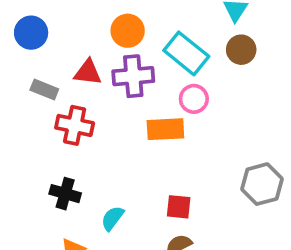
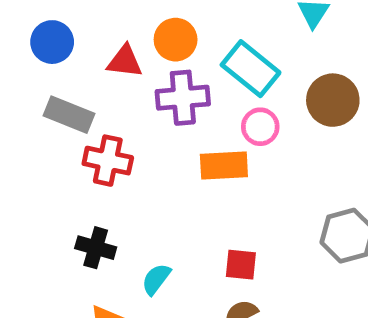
brown circle: (241, 50) -> (333, 100), moved, size x1.4
red triangle: (88, 72) -> (125, 61), moved
gray rectangle: (44, 89) -> (69, 115), size x1.4

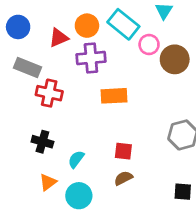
red triangle: (125, 61) -> (59, 38), turned -30
cyan rectangle: (251, 69) -> (123, 24), moved
pink circle: (260, 127) -> (149, 45), moved

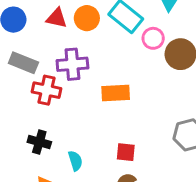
red triangle: (59, 38) -> (57, 18), moved, turned 35
purple cross: (91, 58) -> (72, 64), moved
cyan semicircle: (76, 159) -> (75, 161), turned 126

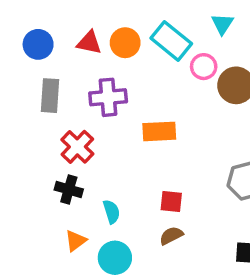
gray rectangle: (23, 63) -> (50, 96), turned 72
red cross: (47, 90) -> (77, 147), moved, turned 32

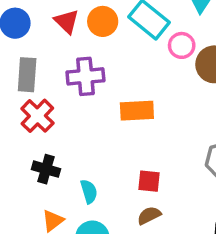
red triangle: (89, 43) -> (67, 21), turned 32
red cross: (77, 147) -> (37, 116), moved

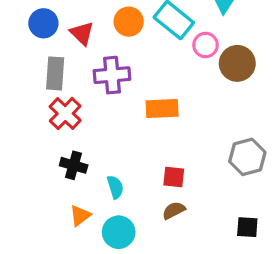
red triangle: (67, 21) -> (82, 33), moved

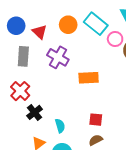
purple cross: (112, 75) -> (58, 57), turned 35
red cross: (65, 114) -> (20, 91), moved
black cross: (74, 165) -> (34, 112), turned 35

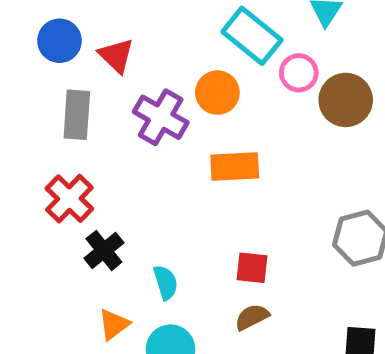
orange circle: (68, 25) -> (217, 93), moved

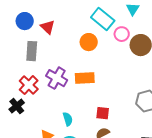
purple cross: (161, 117) -> (57, 78), moved
orange rectangle: (235, 167) -> (85, 78), moved
black cross: (104, 250) -> (17, 106), moved

